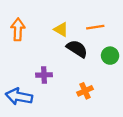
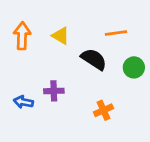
yellow triangle: (61, 29) -> (61, 36), moved
blue arrow: (19, 97) -> (23, 102), moved, size x0.6

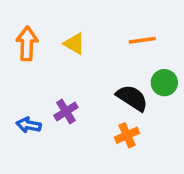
black semicircle: (94, 59) -> (132, 98), moved
purple cross: (54, 91) -> (66, 111), turned -30

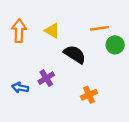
green circle: (164, 83) -> (115, 45), moved
black semicircle: (132, 98) -> (75, 54), moved

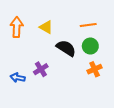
green circle: (115, 45) -> (90, 46), moved
orange cross: (89, 95) -> (95, 69), moved

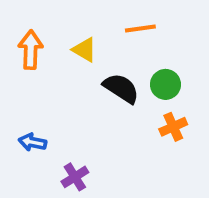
orange line: (88, 25) -> (140, 29), moved
purple cross: (41, 69) -> (75, 177), moved

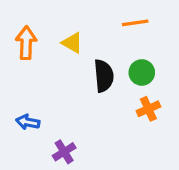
orange line: (140, 29) -> (135, 23), moved
black semicircle: (121, 88) -> (104, 76), turned 52

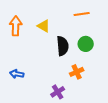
orange cross: (148, 109) -> (77, 72), moved
purple cross: (64, 152) -> (58, 92), moved

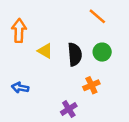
orange line: (82, 14) -> (97, 16), turned 49
yellow triangle: (44, 26) -> (45, 51), moved

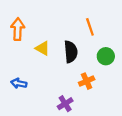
orange line: (97, 16) -> (90, 27), moved, turned 30
green circle: (102, 52) -> (106, 56), moved

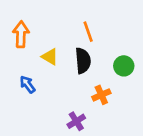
orange line: (90, 27) -> (88, 32), moved
blue arrow: (19, 83) -> (28, 84), moved, turned 42

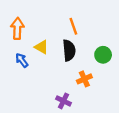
blue arrow: (28, 84) -> (22, 60), moved
purple cross: (76, 121) -> (63, 101), turned -32

